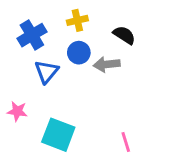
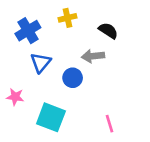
blue circle: (79, 53) -> (73, 78), moved

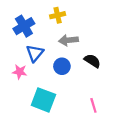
black semicircle: (108, 31) -> (92, 61), moved
gray arrow: (93, 56) -> (68, 40), moved
pink star: (15, 97) -> (20, 72), moved

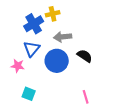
blue cross: (24, 26) -> (34, 24), moved
blue circle: (62, 66) -> (57, 61), size x1.5
cyan square: (43, 100) -> (29, 94), moved, size x0.6

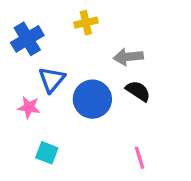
blue cross: (34, 24) -> (27, 39), moved
gray arrow: (63, 37) -> (128, 57), moved

